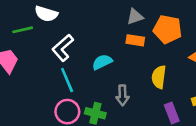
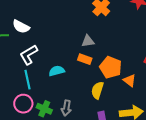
orange pentagon: (168, 29) -> (111, 67), moved
gray arrow: (122, 95) -> (66, 108), moved

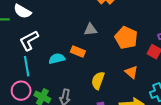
orange rectangle: (85, 59) -> (78, 52), moved
orange pentagon: (111, 67) -> (126, 38), moved

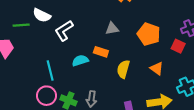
white L-shape: (29, 41) -> (64, 31), moved
yellow semicircle: (98, 80) -> (123, 69), moved

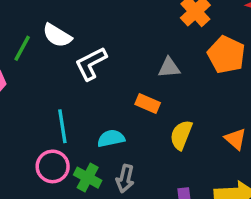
green line: (21, 25) -> (22, 48), turned -63
orange pentagon: (149, 34) -> (226, 55), moved
cyan semicircle: (80, 61) -> (111, 138), moved

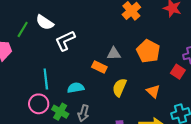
orange pentagon: (226, 55) -> (148, 51), moved
gray triangle: (169, 68) -> (114, 54), moved

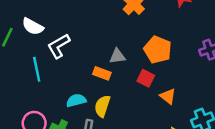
red square: (178, 72) -> (146, 78), moved
cyan line: (46, 79) -> (37, 69), moved
yellow semicircle: (120, 87) -> (102, 106), moved

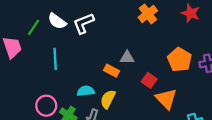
white L-shape: (59, 46) -> (84, 23), moved
orange pentagon: (158, 50) -> (180, 60), moved
orange triangle: (168, 96) -> (166, 99), size x1.5

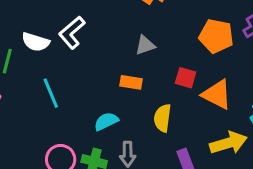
gray triangle: (127, 58) -> (145, 45), moved
yellow semicircle: (108, 99) -> (162, 118), moved

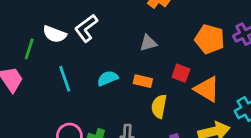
orange rectangle: (131, 82) -> (143, 81), moved
cyan semicircle: (106, 121) -> (108, 78), moved

